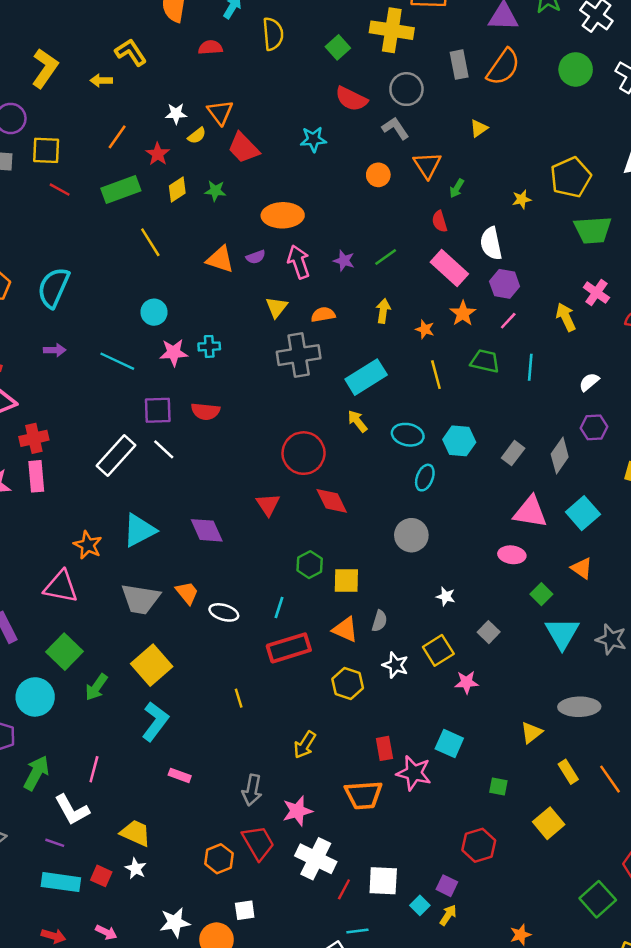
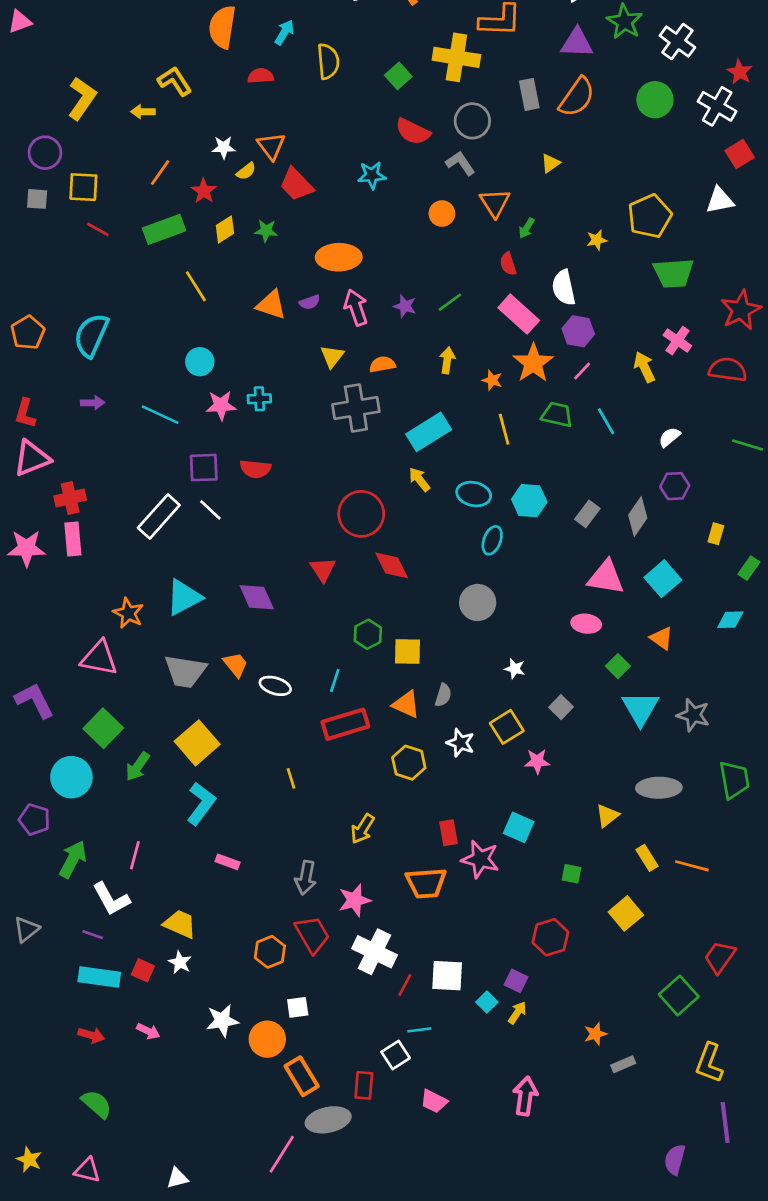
orange star: (463, 313) -> (533, 363), size x1.4
cyan line: (530, 367) -> (606, 421), turned -35
orange line: (610, 779) -> (692, 866), turned -40

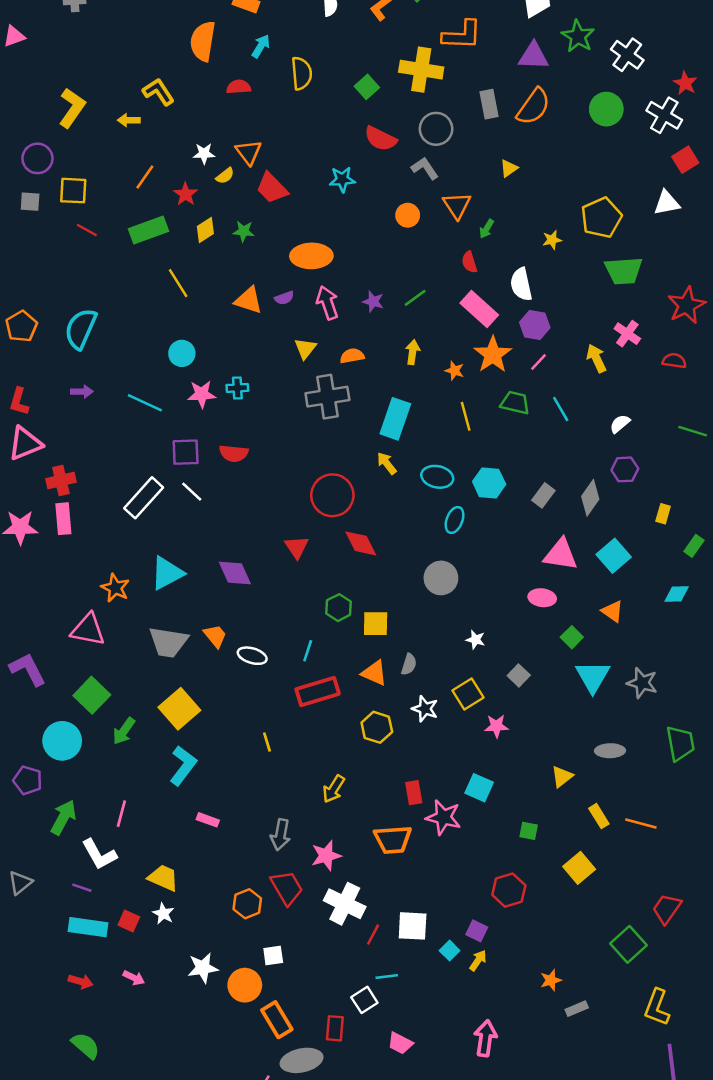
red semicircle: (728, 370) -> (674, 361), size x0.7
cyan rectangle: (429, 432) -> (395, 419), turned -39
gray ellipse: (659, 788) -> (610, 751), size x0.7

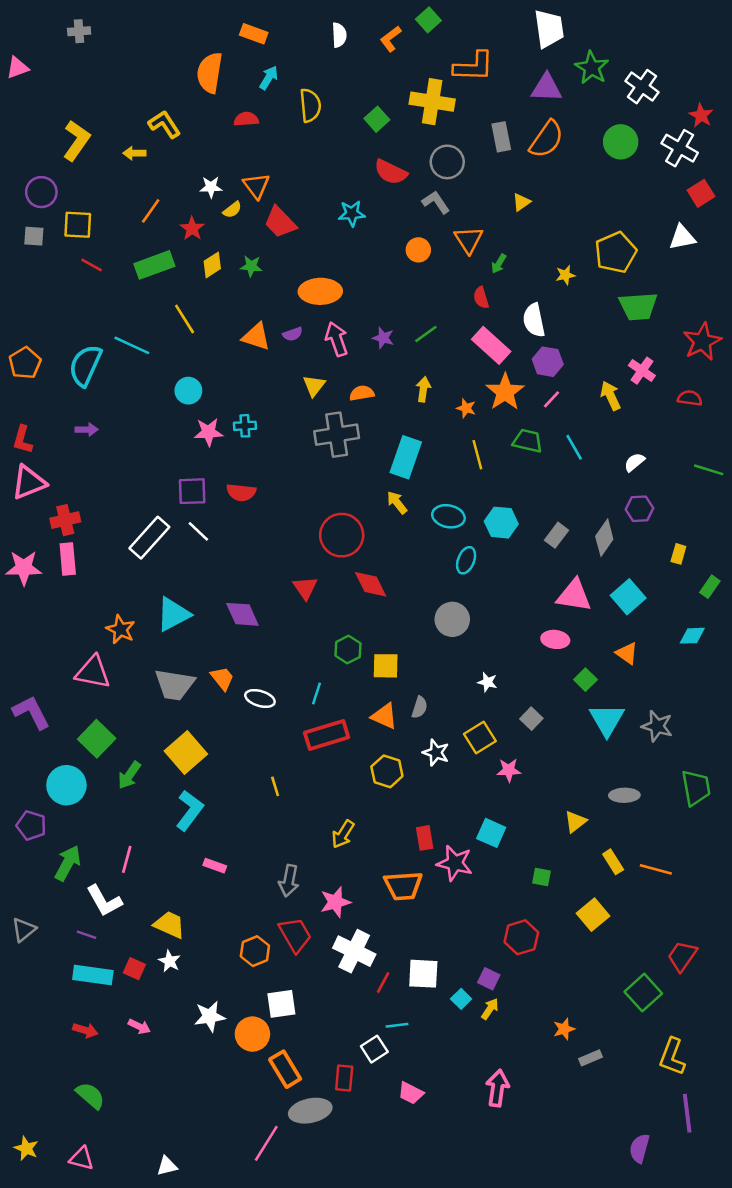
cyan line: (145, 403) -> (132, 345), moved
white square: (273, 956) -> (281, 1004), size x1.4

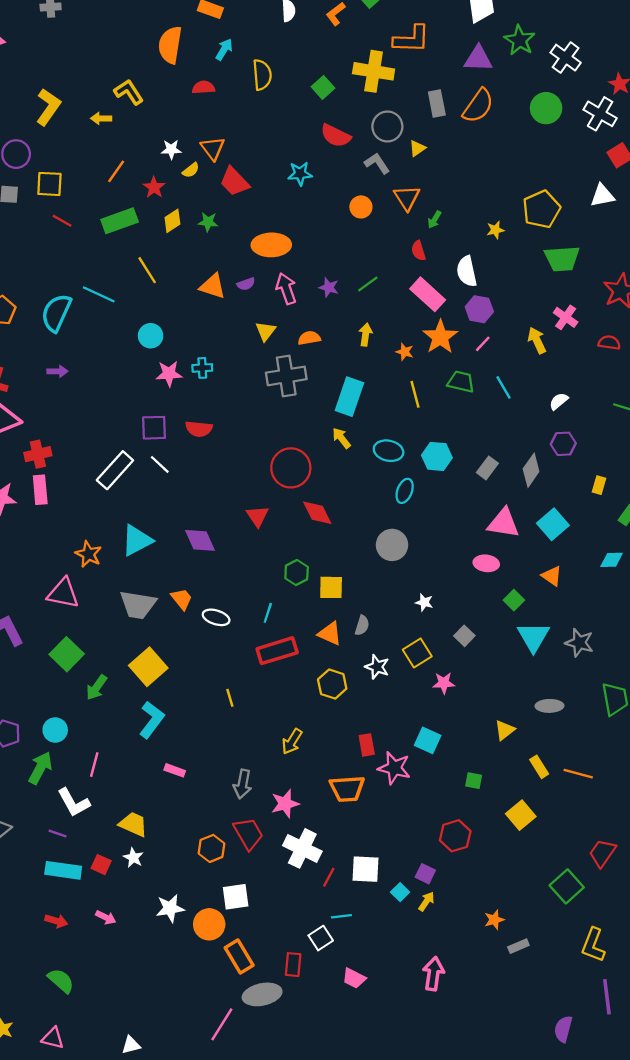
yellow triangle: (521, 202) -> (417, 148), moved
cyan circle: (66, 785) -> (55, 730), moved, size x0.7

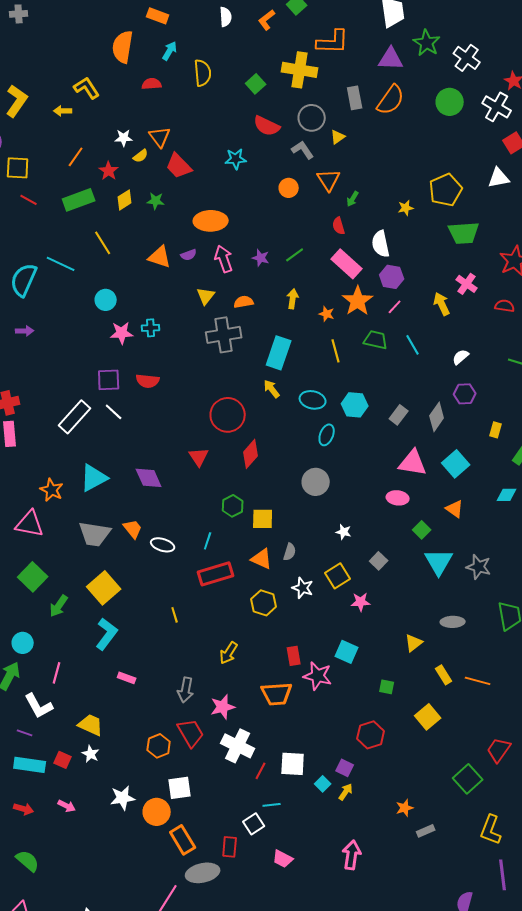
red diamond: (317, 513) -> (251, 454), turned 68

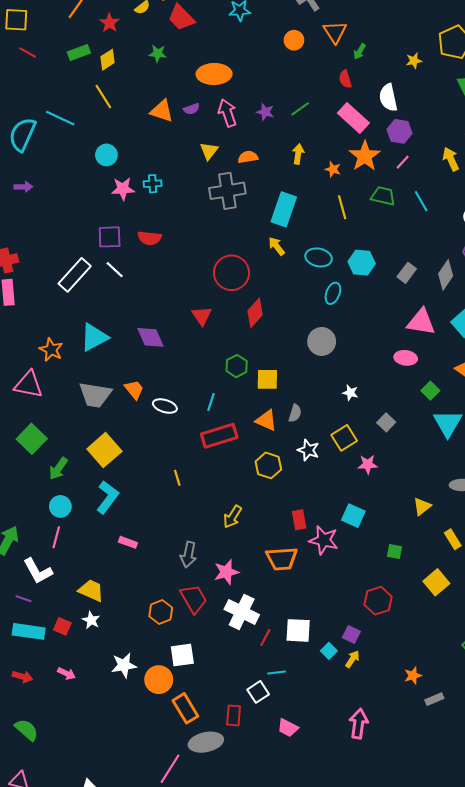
green rectangle: (79, 200) -> (79, 53), size x0.7
yellow diamond: (125, 200) -> (107, 60), moved
cyan circle: (23, 643) -> (60, 506), moved

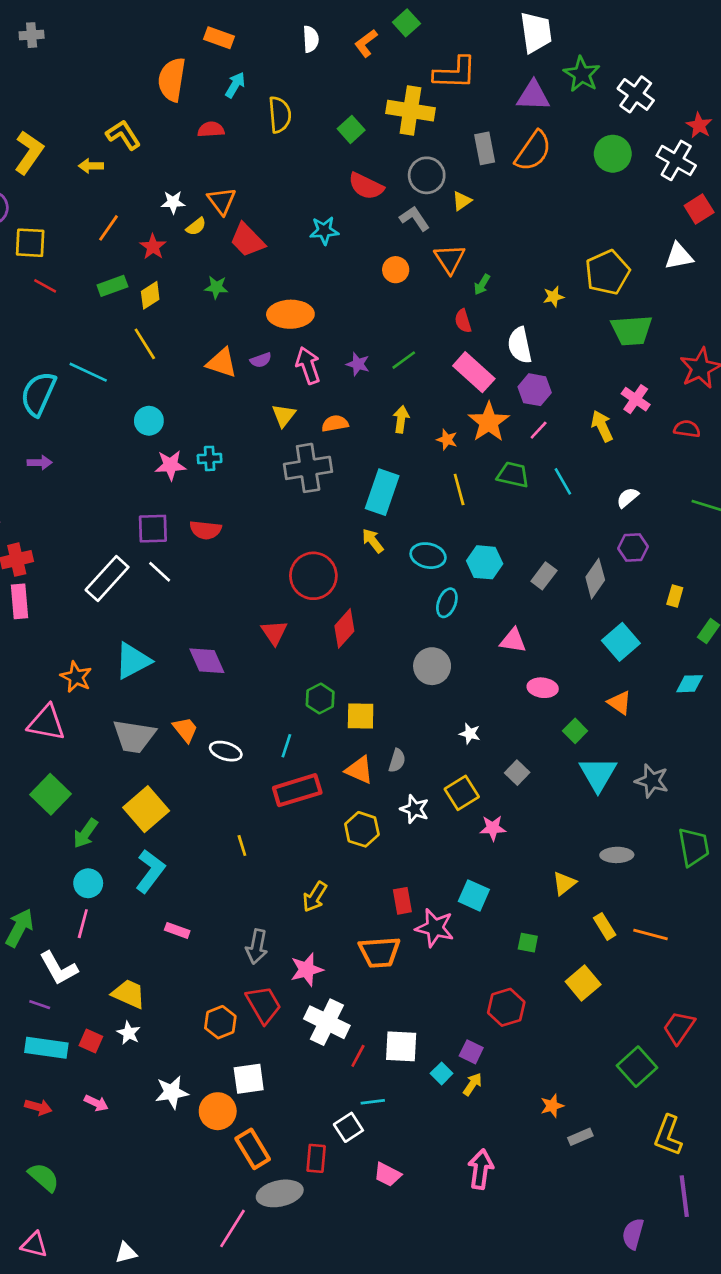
pink triangle: (421, 322) -> (513, 641), moved, size x0.7

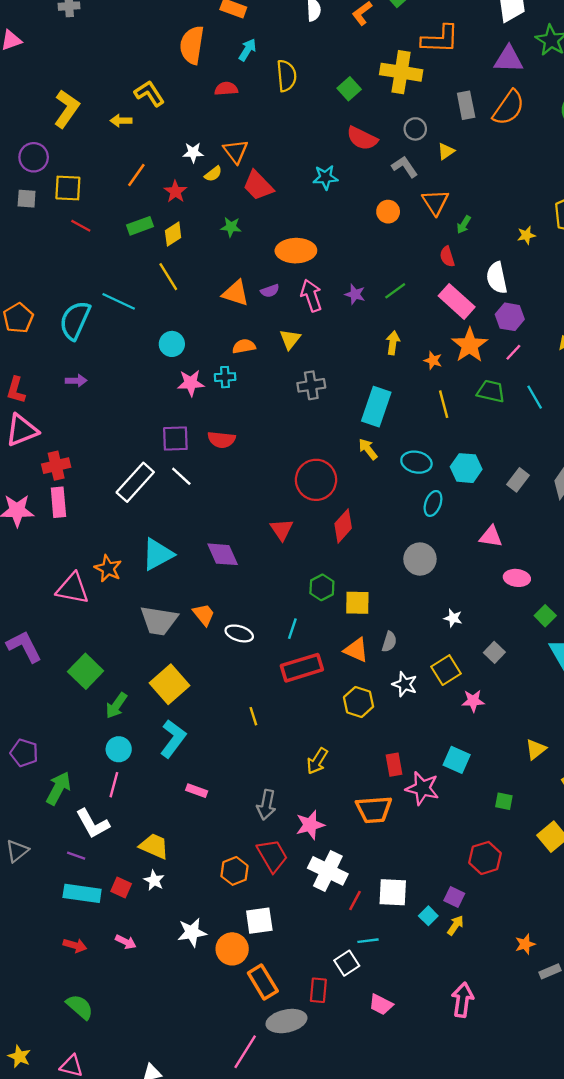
gray circle: (427, 175) -> (415, 129), size x0.7
orange semicircle: (335, 423) -> (244, 346), moved
gray cross: (308, 468) -> (311, 385), size x0.7
pink triangle: (46, 723) -> (73, 589), moved

